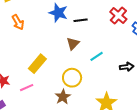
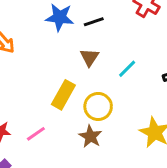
yellow rectangle: (37, 64) -> (63, 95), moved

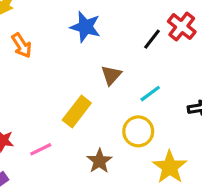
black line: (94, 22) -> (152, 39), moved, turned -42
yellow circle: (98, 106) -> (138, 131), moved

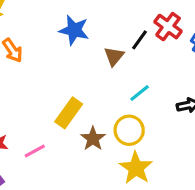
brown triangle: (111, 75) -> (114, 56), moved
brown star: (99, 161) -> (93, 139), moved
yellow star: (170, 167) -> (136, 168), moved

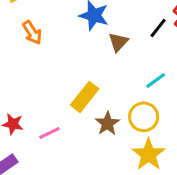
brown triangle: (114, 56) -> (118, 42), moved

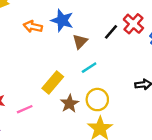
orange arrow: (32, 32) -> (33, 27), moved, turned 132
cyan line: (156, 81) -> (89, 68), moved

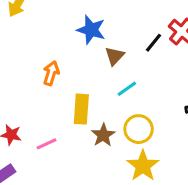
orange arrow: (33, 27) -> (51, 73), moved, turned 96
yellow rectangle: (53, 83) -> (81, 109), turned -35

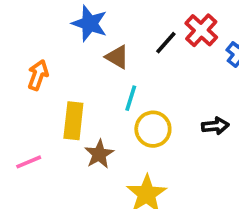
brown triangle: (115, 56) -> (117, 57), turned -45
cyan line: (127, 89) -> (131, 98), turned -40
yellow circle: (139, 129) -> (153, 129), moved

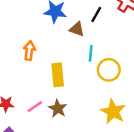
black line: (166, 43) -> (96, 14), moved
brown star: (99, 154) -> (58, 108), moved

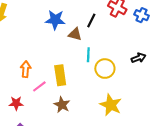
orange arrow: (29, 51) -> (26, 69), moved
pink line: (35, 107) -> (39, 86), moved

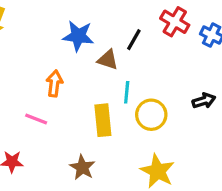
orange arrow: (26, 69) -> (54, 83), moved
yellow rectangle: (60, 75) -> (103, 120), moved
pink line: (39, 86) -> (36, 119), moved, turned 56

